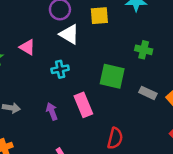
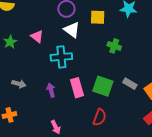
green cross: (144, 50) -> (114, 46), moved
cyan cross: (60, 69) -> (61, 57), size x1.5
green square: (112, 76) -> (103, 86), moved

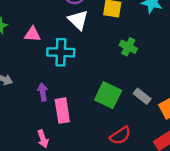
pink triangle: (37, 36) -> (32, 34), moved, turned -40
pink rectangle: (77, 88) -> (62, 111), moved
red semicircle: (100, 117) -> (120, 136), moved, turned 30

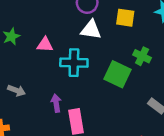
white triangle: (78, 20) -> (91, 30), turned -35
green square: (108, 95) -> (117, 74), moved

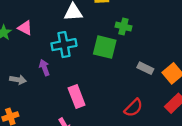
pink triangle: (45, 45) -> (25, 28), moved, turned 35
purple arrow: (56, 103) -> (44, 68), moved

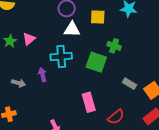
pink triangle: (25, 28) -> (29, 39), turned 48
pink rectangle: (77, 97) -> (89, 102), moved

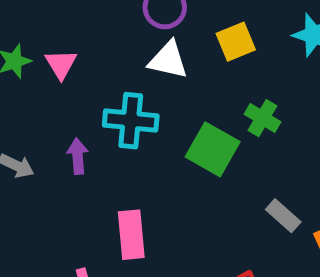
yellow square: (98, 17) -> (236, 42), turned -35
pink triangle: (29, 39) -> (61, 64), turned -32
pink rectangle: (89, 102) -> (131, 235), moved

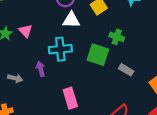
gray rectangle: (283, 216) -> (126, 70), moved

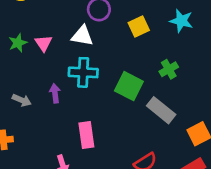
white triangle: (71, 20) -> (82, 36), moved
green cross: (117, 37) -> (169, 69), moved, turned 32
gray rectangle: (126, 70) -> (161, 110), size x1.5

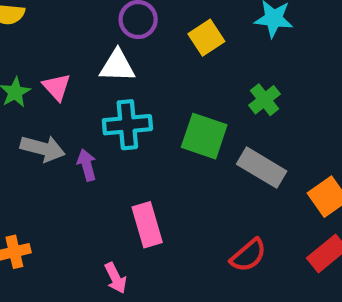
gray arrow: (22, 100) -> (43, 148), moved, size x1.4

